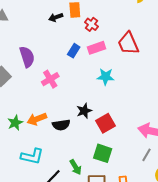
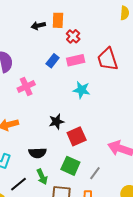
black semicircle: (61, 125) -> (37, 153), moved
gray line: (147, 155) -> (95, 173), moved

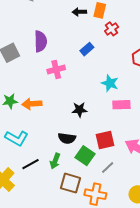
pink rectangle: (76, 60) -> (121, 105), moved
red square: (77, 136) -> (105, 140), moved
black semicircle: (37, 153) -> (67, 138), moved
green arrow: (42, 177) -> (55, 161), turned 35

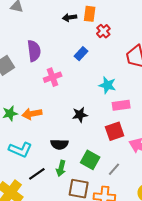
black semicircle: (67, 138) -> (59, 144), moved
red square: (105, 140) -> (115, 131), moved

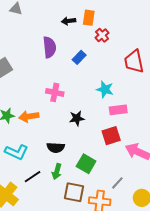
purple semicircle: (34, 51) -> (50, 47), moved
pink cross: (53, 77) -> (55, 92), moved, turned 30
gray line: (114, 169) -> (117, 183), moved

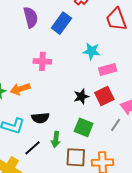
blue rectangle: (79, 57) -> (61, 23), size x1.5
black star: (77, 118) -> (81, 96), moved
black semicircle: (56, 148) -> (40, 118), moved
gray line: (117, 183) -> (116, 125), moved

